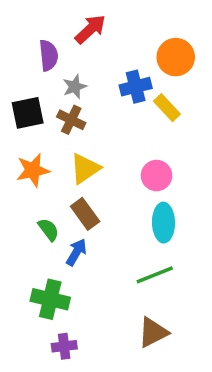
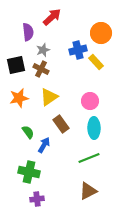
brown rectangle: (85, 214) -> (61, 124), moved

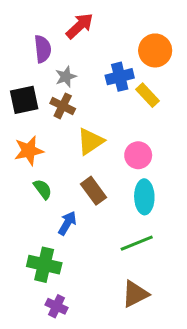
yellow triangle: (49, 97) -> (90, 141), moved
green semicircle: (28, 132) -> (43, 189), moved
purple cross: (37, 199) -> (57, 306), turned 32

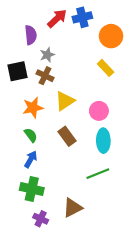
blue cross: (120, 77) -> (82, 17), moved
orange star: (29, 151) -> (33, 108), moved
blue arrow: (67, 223) -> (31, 159), moved
brown triangle: (135, 294) -> (73, 208), moved

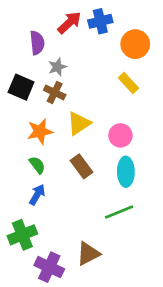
black square: (17, 71) -> (21, 87), turned 35
green cross: (32, 189) -> (22, 235), moved, turned -35
purple cross: (41, 219) -> (49, 267), size x1.5

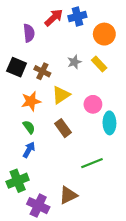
gray star: (57, 67) -> (74, 62), moved
cyan ellipse: (126, 172) -> (109, 123), moved

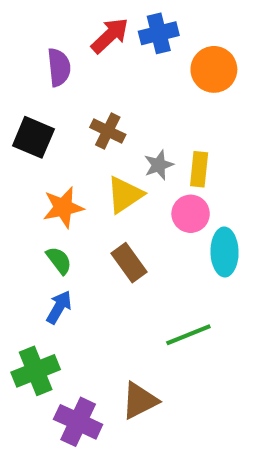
gray star: (74, 62) -> (159, 165), moved
yellow rectangle: (99, 64) -> (199, 169), moved, turned 49
brown cross: (42, 71) -> (108, 131), moved

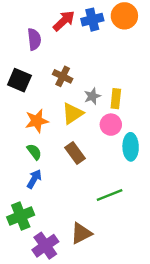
orange circle: (214, 69) -> (124, 16), moved
purple cross: (78, 422) -> (45, 246), turned 30

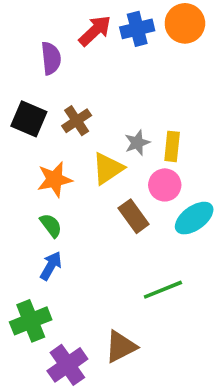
brown cross: (63, 76) -> (77, 121), moved, turned 30
cyan ellipse: (131, 147) -> (194, 218), turned 55
brown rectangle: (75, 153) -> (134, 216), moved

